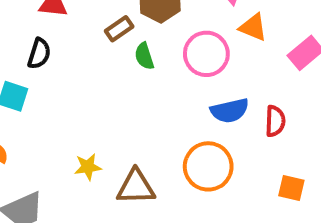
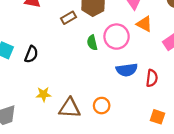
black semicircle: (39, 54) -> (31, 54), moved
green semicircle: (144, 56) -> (92, 43), moved
orange circle: (208, 166) -> (102, 106), moved, size x0.6

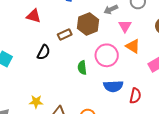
green semicircle: (92, 43) -> (82, 68), moved
black semicircle: (31, 54) -> (44, 52), moved

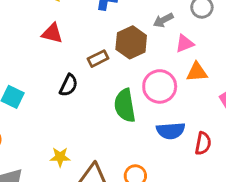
pink triangle: (125, 26) -> (185, 44), turned 40
orange triangle: (133, 46) -> (197, 72), turned -35
green semicircle: (82, 68) -> (125, 106), size x1.6

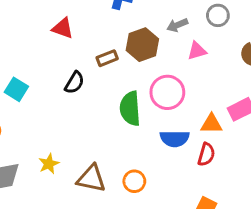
orange triangle: (197, 72) -> (212, 124), moved
yellow star: (60, 157) -> (49, 164), moved, turned -30

